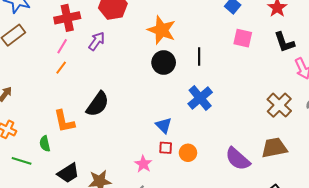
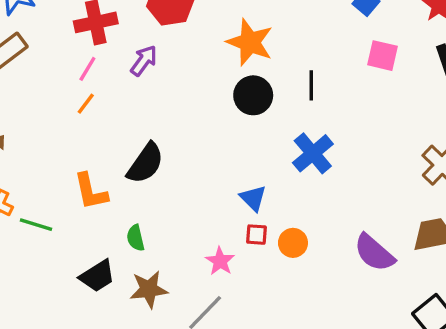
green semicircle: (45, 144) -> (136, 238), moved
green line: (22, 161) -> (36, 225), moved

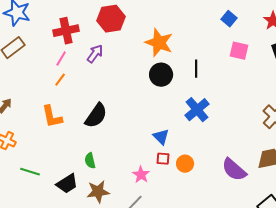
orange L-shape: (91, 191) -> (52, 117), moved
green line: (36, 225) -> (30, 172), moved

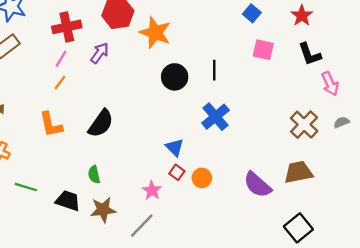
orange star: (159, 43) -> (155, 33), moved
red square: (163, 159) -> (177, 172), turned 32
black trapezoid: (67, 184) -> (68, 201), turned -130

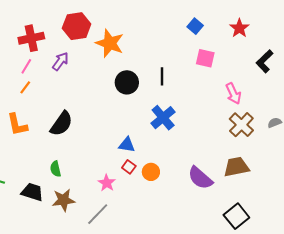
black L-shape: (310, 54) -> (265, 61), moved, turned 65
pink arrow: (330, 84) -> (233, 93), moved
blue triangle: (175, 147) -> (127, 145), turned -36

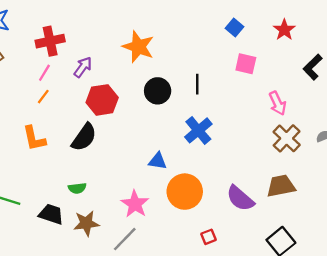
red hexagon: (77, 26) -> (102, 100), moved
red square: (129, 167) -> (208, 237), moved, turned 32
green semicircle: (55, 169) -> (77, 188), turned -84
orange circle: (151, 172) -> (185, 192), size x1.8
pink star: (107, 183) -> (135, 204), size x1.4

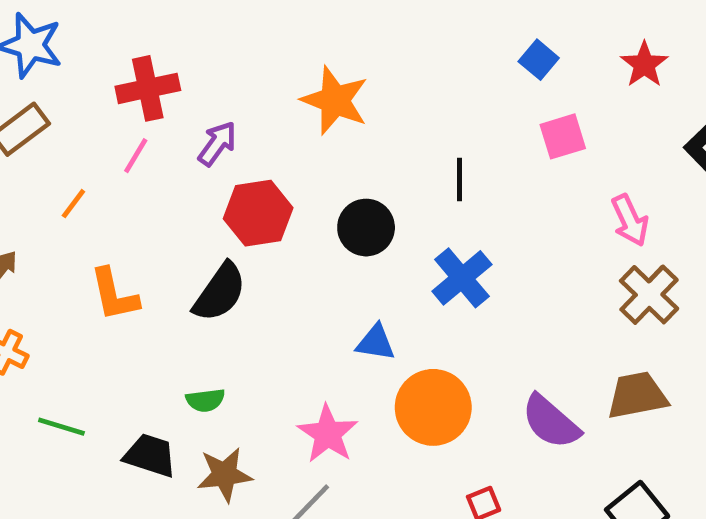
pink square: (246, 64) -> (563, 136), turned -30
black circle: (158, 91) -> (366, 228), moved
orange line: (43, 97) -> (73, 204), moved

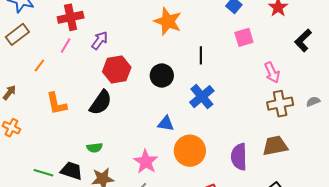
orange star: (335, 100) -> (168, 21), moved
brown cross: (649, 295) -> (280, 104), turned 35
purple semicircle: (551, 422) -> (239, 157), turned 48
green line: (61, 427) -> (43, 173), moved

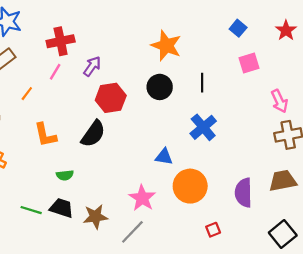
black circle: (162, 76) -> (160, 87), moved
green semicircle: (95, 148) -> (65, 175), moved

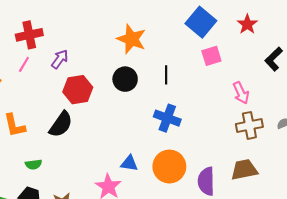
blue square: (238, 28) -> (201, 22), size x1.8
blue cross: (203, 127) -> (167, 118), turned -30
blue triangle: (164, 157) -> (129, 163), moved
orange circle: (190, 186) -> (169, 167), moved

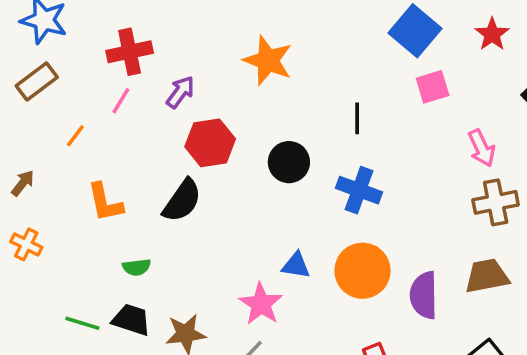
orange star: (131, 39) -> (268, 61), moved
black circle: (125, 79) -> (289, 162), moved

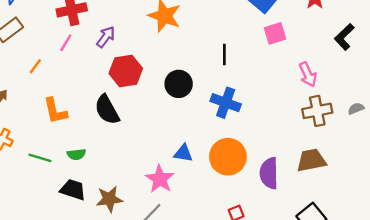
black semicircle: (182, 201) -> (107, 110), turned 116
green line: (82, 323) -> (40, 158), moved

